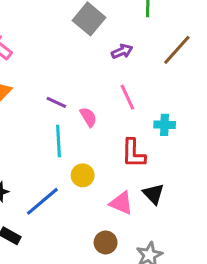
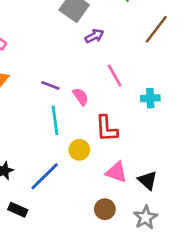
purple arrow: (122, 51) -> (94, 36), moved
red L-shape: (133, 153) -> (107, 129), moved
black triangle: (153, 194) -> (147, 180), moved

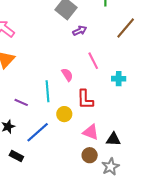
purple line: (50, 85) -> (21, 102), moved
black triangle: (147, 180) -> (113, 139), turned -42
brown circle: (105, 209) -> (90, 155), moved

